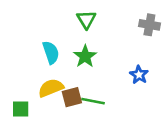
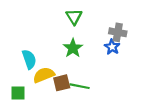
gray cross: (149, 25) -> (118, 32), moved
cyan semicircle: (51, 52) -> (29, 59), moved
blue star: (139, 75) -> (112, 47), moved

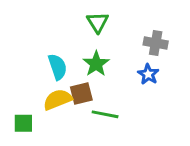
blue star: (112, 47) -> (148, 74), moved
cyan semicircle: (29, 59) -> (58, 67), moved
brown square: (62, 83) -> (81, 94), moved

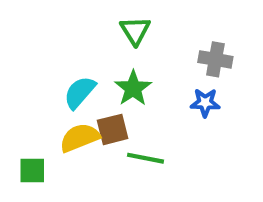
cyan semicircle: (58, 67) -> (80, 92), turned -120
blue star: (148, 74) -> (205, 103), turned -30

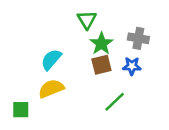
green star: (133, 88) -> (101, 44), moved
brown square: (113, 129) -> (101, 65), moved
green line: (145, 158) -> (115, 102), moved, turned -55

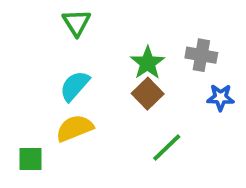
green triangle: (87, 20) -> (77, 23), moved
brown square: (101, 65) -> (148, 94), turned -30
blue star: (132, 66) -> (221, 97), moved

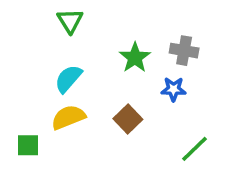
brown square: (148, 94) -> (128, 119), moved
blue star: (221, 97) -> (174, 89), moved
green line: (167, 147) -> (195, 149), moved

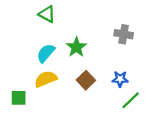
green triangle: (70, 21) -> (47, 14), turned -30
green star: (135, 58) -> (76, 47), moved
blue star: (174, 89) -> (120, 79), moved

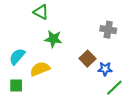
green star: (76, 47) -> (53, 39), moved, turned -30
cyan semicircle: (46, 53) -> (17, 57), moved
brown square: (86, 80) -> (88, 59), moved

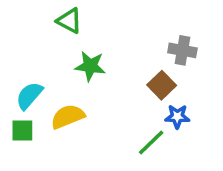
brown square: (88, 59) -> (162, 85), moved
green square: (16, 85) -> (22, 130), moved
green line: (114, 88) -> (151, 143), moved

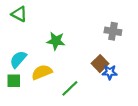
green triangle: (69, 21) -> (19, 14), moved
brown square: (162, 85) -> (100, 64), moved
green line: (151, 143) -> (70, 88), moved

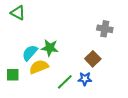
green star: (56, 41) -> (50, 48), moved
cyan semicircle: (18, 59) -> (30, 53), moved
blue star: (110, 72) -> (85, 79), moved

